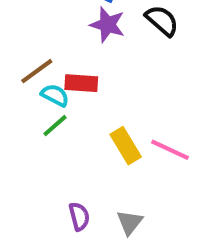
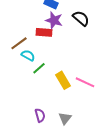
red rectangle: (81, 83) -> (44, 32), moved
green line: (55, 126) -> (39, 68), moved

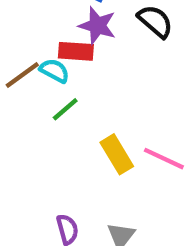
cyan semicircle: (28, 55) -> (55, 71), moved
green line: (39, 68) -> (65, 109), moved

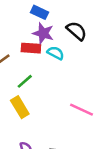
cyan semicircle: (55, 71) -> (56, 53), moved
yellow rectangle: (117, 154) -> (20, 107), moved

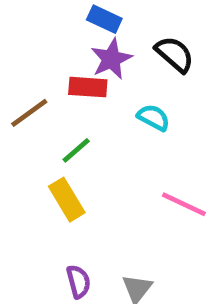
purple star: (43, 33) -> (111, 59), turned 30
cyan semicircle: (56, 53) -> (153, 118), moved

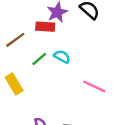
cyan semicircle: (153, 118) -> (62, 57), moved
yellow rectangle: (67, 200) -> (14, 84), moved

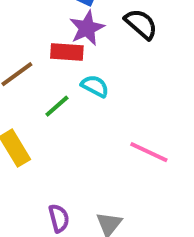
cyan semicircle: (62, 57) -> (95, 86), moved

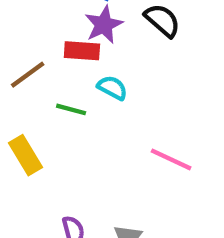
green line: (57, 106) -> (71, 109), turned 56

